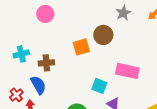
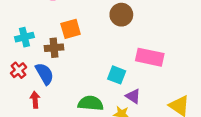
orange square: (81, 47) -> (71, 29), moved
red cross: (16, 95) -> (19, 70), moved

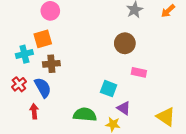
brown circle: (121, 15) -> (125, 43), moved
orange square: (71, 29) -> (43, 39), moved
pink rectangle: (150, 57) -> (139, 72), size x0.6

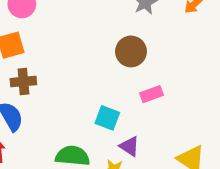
pink rectangle: (139, 72) -> (152, 94), turned -32

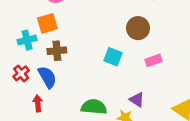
cyan square: (107, 118) -> (113, 57), moved

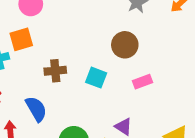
brown cross: (57, 51) -> (55, 71), moved
blue semicircle: (47, 77) -> (36, 109), moved

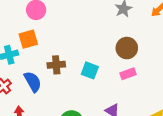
brown circle: (125, 45) -> (127, 48), moved
blue semicircle: (36, 109) -> (33, 82), moved

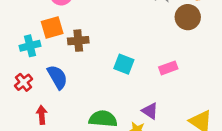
brown circle: (127, 48) -> (188, 17), moved
brown cross: (56, 65) -> (78, 41), moved

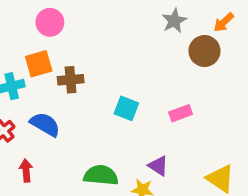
blue semicircle: (57, 77) -> (45, 124), turned -30

